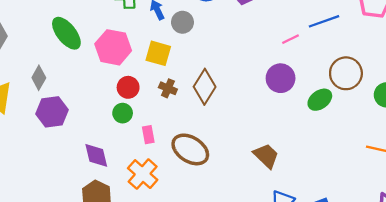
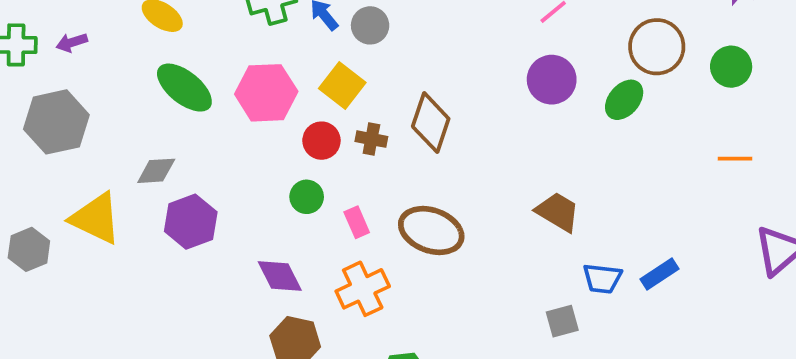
yellow square: (158, 53) -> (342, 85), turned 35
gray diamond: (39, 78) -> (156, 171), turned 70
red circle: (128, 87) -> (321, 141), moved
orange cross: (143, 174) -> (363, 289), turned 36

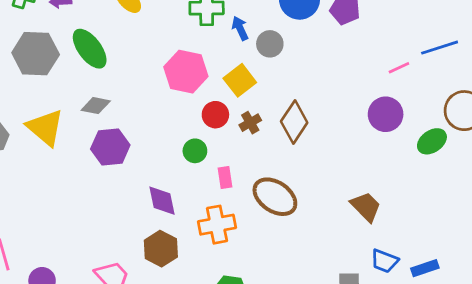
green ellipse: (184, 88) -> (90, 49), moved
brown cross: (371, 139) -> (250, 123), turned 35

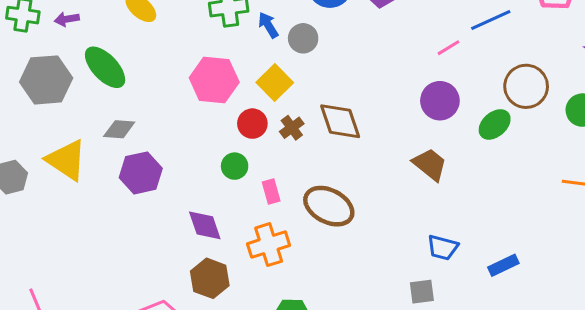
brown diamond: (294, 122) -> (340, 121), turned -45
brown trapezoid: (366, 207) -> (430, 164), moved
blue trapezoid: (384, 261) -> (443, 248), moved

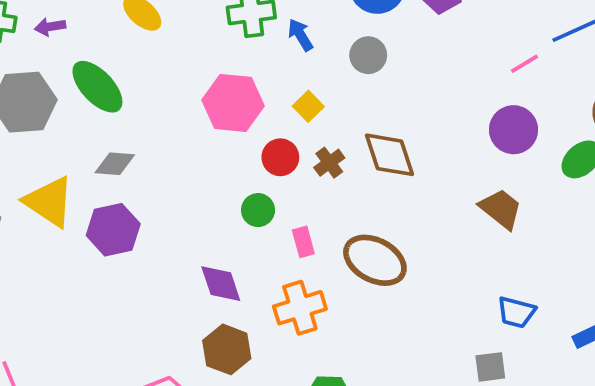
gray circle: (303, 38) -> (368, 55), moved
yellow square: (275, 82) -> (308, 106), size x0.7
purple hexagon: (141, 173) -> (113, 230), moved

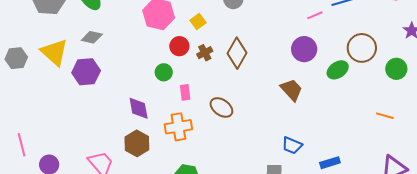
brown diamond: (389, 155) -> (237, 53), turned 40
brown ellipse: (375, 260) -> (221, 107), size x0.7

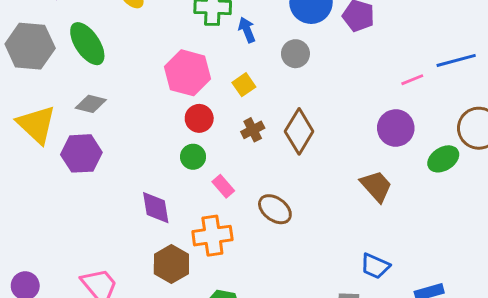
red circle: (179, 46) -> (199, 118), moved
pink rectangle: (185, 92) -> (223, 186), turned -35
brown hexagon: (137, 143) -> (171, 264), moved

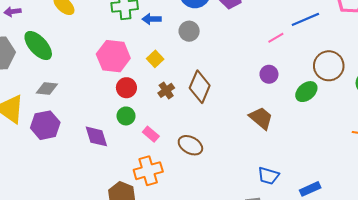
blue arrow: (247, 30) -> (152, 19), turned -60
purple circle: (396, 128) -> (269, 74), size x0.7
purple diamond: (156, 208) -> (96, 136), moved

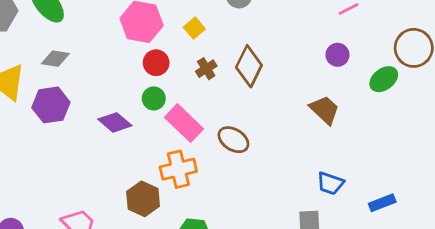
pink rectangle: (151, 134) -> (184, 123), size x1.8
purple diamond: (96, 136) -> (115, 122), turned -35

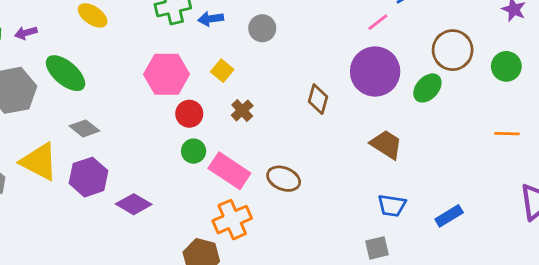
purple circle: (337, 55) -> (375, 72), size x2.0
gray diamond: (55, 59) -> (84, 128), turned 40
brown diamond: (249, 66) -> (318, 99), moved, size x0.7
brown trapezoid: (325, 110) -> (386, 145), moved
purple diamond: (115, 122) -> (134, 204), moved

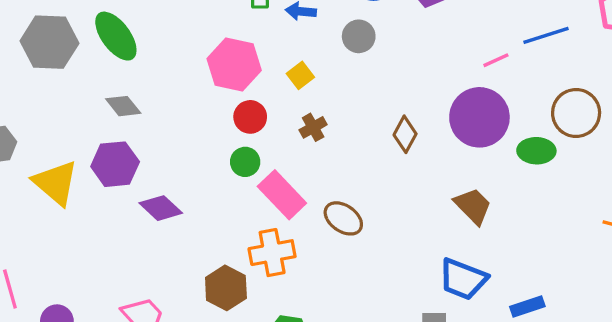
green ellipse: (427, 88) -> (536, 151), turned 36
yellow triangle: (39, 162) -> (56, 183), moved
blue trapezoid: (392, 206) -> (463, 279), size x1.4

